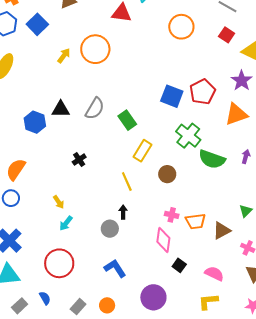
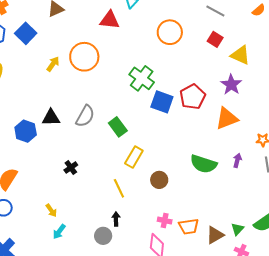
green cross: (188, 136) -> (142, 78), moved
green triangle: (246, 211) -> (237, 229), moved

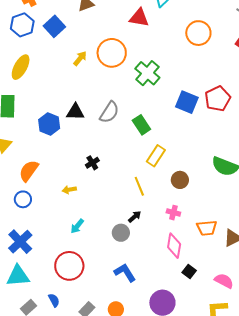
green cross: (142, 78) -> (147, 73), moved
yellow arrow: (51, 210) -> (69, 190), moved, turned 112
black arrow: (116, 219) -> (135, 217), turned 48
pink cross: (165, 221) -> (173, 213), moved

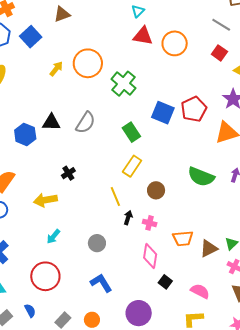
red triangle: (139, 18) -> (143, 36), moved
green rectangle: (141, 125) -> (131, 132), moved
yellow arrow: (69, 190) -> (45, 200), size x1.6
black arrow: (135, 217) -> (128, 218), moved, turned -32

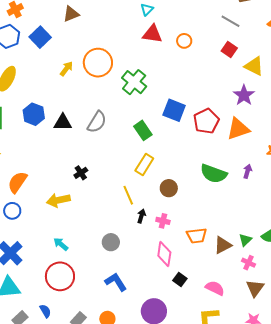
orange circle: (175, 43) -> (184, 41), size x0.6
red pentagon: (194, 109) -> (206, 121), moved
blue hexagon: (25, 134) -> (34, 114), moved
cyan arrow: (53, 237) -> (61, 244), moved, turned 91

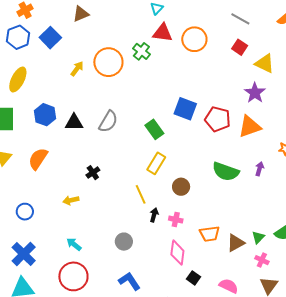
orange circle: (184, 41) -> (194, 39), size x1.6
green cross: (134, 82) -> (141, 51), moved, size x0.7
red pentagon: (206, 121) -> (218, 119), turned -30
orange semicircle: (17, 182) -> (38, 159), moved
yellow arrow: (58, 200) -> (71, 200), size x0.7

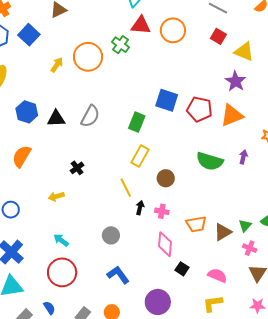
green rectangle: (154, 129) -> (137, 122), turned 60

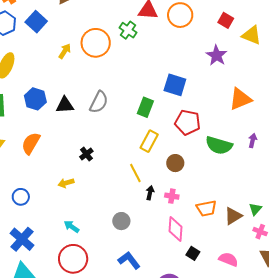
purple star: (236, 81) -> (217, 55), moved
red pentagon: (199, 109) -> (188, 122), moved

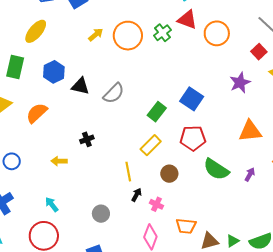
red pentagon: (188, 122) -> (193, 138), turned -30

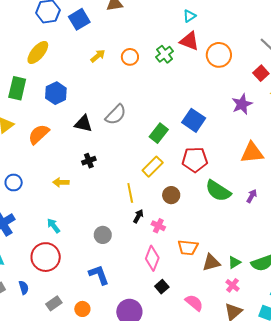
orange circle: (128, 36) -> (130, 57), size x0.6
black triangle: (80, 86) -> (83, 124), moved

